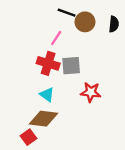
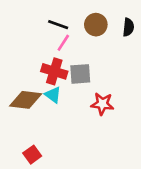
black line: (67, 13) -> (58, 25), moved
cyan triangle: (47, 94) -> (53, 95), moved
brown diamond: (43, 119) -> (26, 100), moved

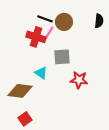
brown circle: (96, 25) -> (64, 22), moved
red cross: (54, 71) -> (36, 37), moved
brown diamond: (26, 100) -> (20, 91), moved

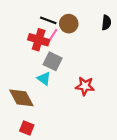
gray square: (62, 57) -> (53, 61), moved, turned 30
brown diamond: (20, 91) -> (21, 98), turned 55
red square: (25, 119) -> (27, 128), turned -32

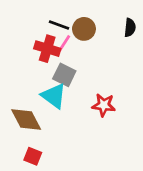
cyan triangle: (44, 78) -> (54, 96), size x1.5

